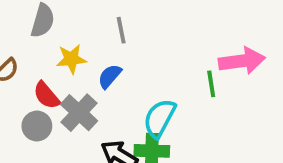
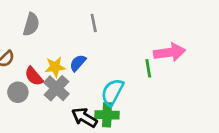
gray line: (121, 30) -> (94, 23), moved
yellow star: (71, 59) -> (55, 67), moved
gray circle: (37, 126) -> (18, 92), moved

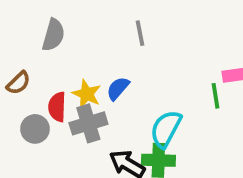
yellow star: (55, 67) -> (87, 94), turned 30
red semicircle: (34, 76) -> (57, 107), turned 42
gray cross: (56, 88) -> (88, 123), turned 30

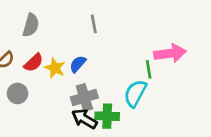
red semicircle: (57, 107) -> (34, 63), moved, turned -135
gray cross: (88, 123) -> (84, 97), moved
cyan semicircle: (166, 129) -> (135, 93), moved

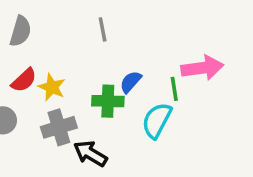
blue semicircle: (78, 64) -> (131, 82), moved
gray cross: (84, 97) -> (59, 127), moved
green cross: (107, 116) -> (108, 101), moved

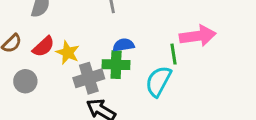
blue semicircle: (131, 82) -> (124, 45), moved, turned 40
gray cross: (59, 127) -> (89, 78), moved

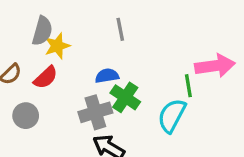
blue semicircle: (124, 45) -> (107, 76), moved
yellow star: (68, 53) -> (57, 46), moved, turned 30
green cross: (116, 65) -> (125, 97), turned 32

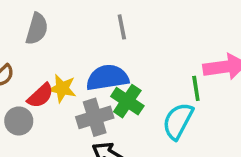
yellow star: (57, 46) -> (62, 88), moved, turned 30
blue semicircle: (107, 76) -> (107, 78), size x1.6
red semicircle: (46, 77) -> (40, 96), moved

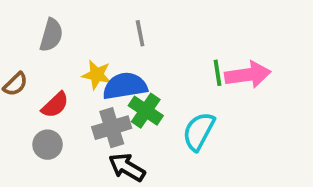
yellow star: (62, 88) -> (97, 75), moved
green line: (196, 88) -> (218, 73), moved
gray circle: (19, 121) -> (48, 145), moved

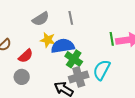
gray semicircle: (51, 35) -> (41, 19), moved, turned 42
gray cross: (112, 128) -> (79, 77), moved

